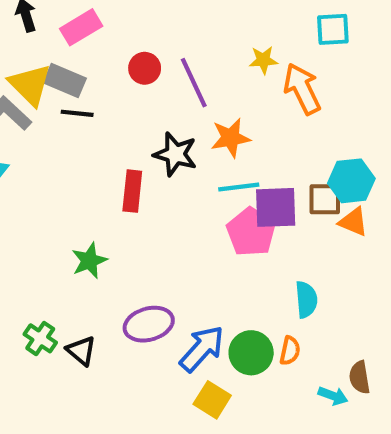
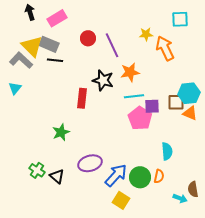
purple square: (276, 207) -> (152, 106), size x0.7

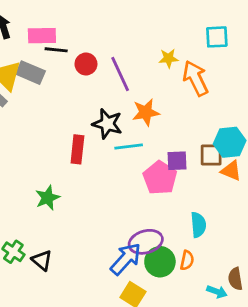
pink rectangle: (57, 18) -> (42, 36), turned 30
black line: (55, 60) -> (56, 50), moved
cyan line: (134, 96) -> (129, 147), moved
purple ellipse: (90, 163) -> (146, 242), moved

